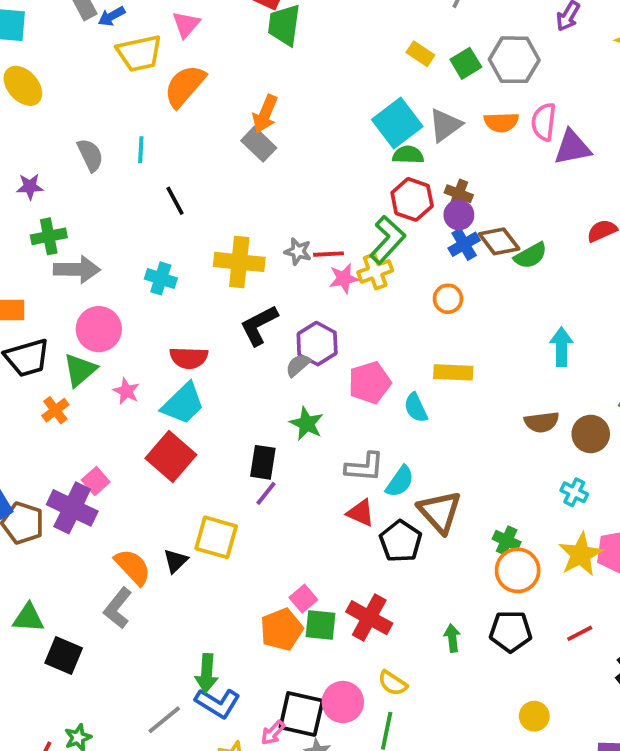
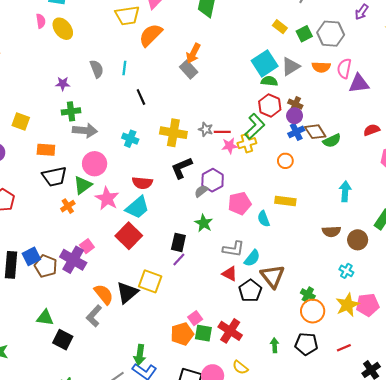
pink star: (126, 391) -> (107, 198), size x1.6
black triangle: (176, 561) -> (127, 293), size x1.6

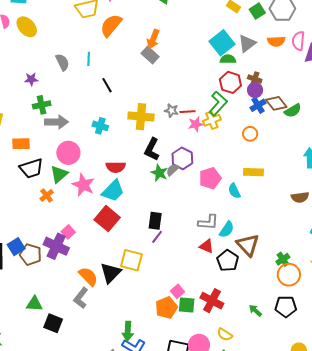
black L-shape: (182, 168) -> (152, 149), turned -35
green star: (204, 223) -> (159, 173), moved
green cross: (308, 294) -> (283, 259), turned 32
green arrow: (274, 345) -> (255, 311), turned -40

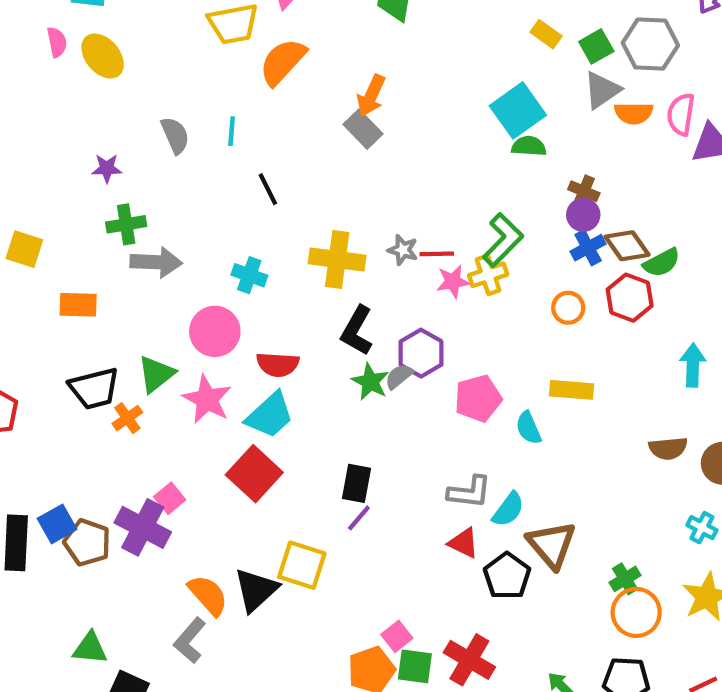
gray triangle: (247, 43) -> (602, 90), moved
red hexagon: (230, 82) -> (630, 298), moved
pink circle: (68, 153) -> (215, 331), moved
black trapezoid: (31, 168) -> (94, 388), moved

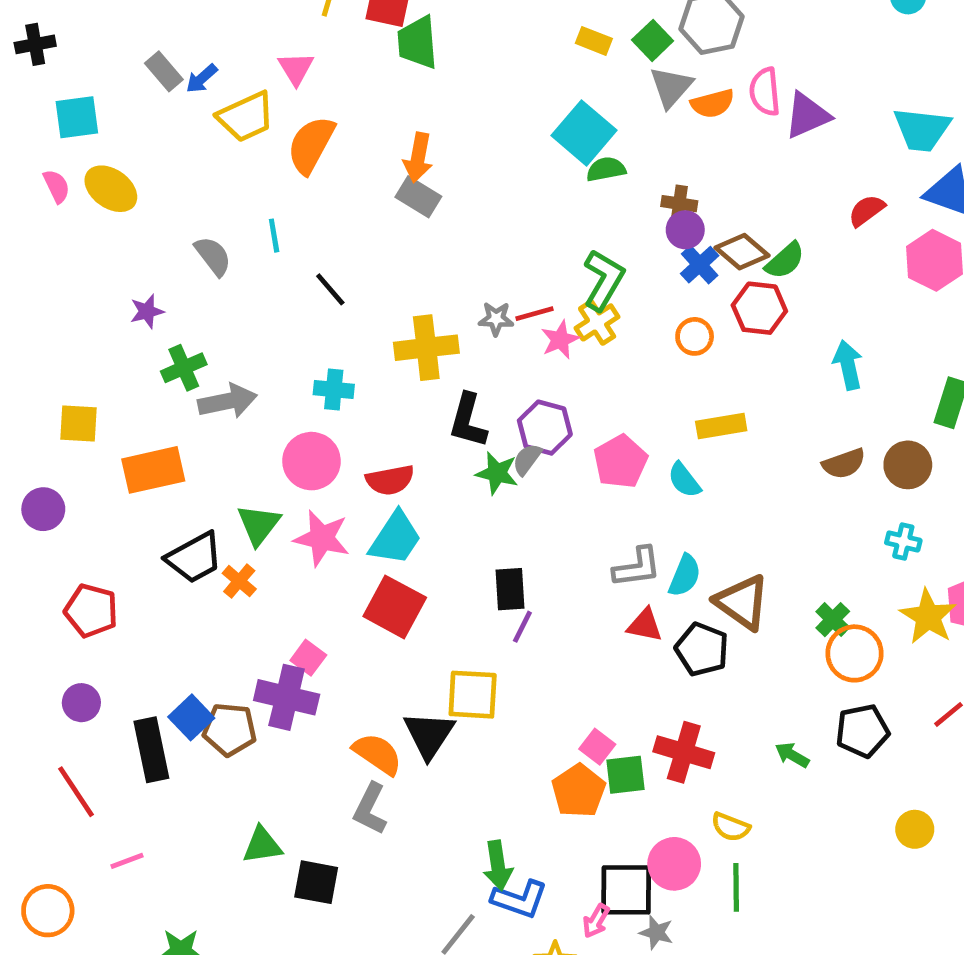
orange rectangle: (78, 305) -> (153, 470), size x1.4

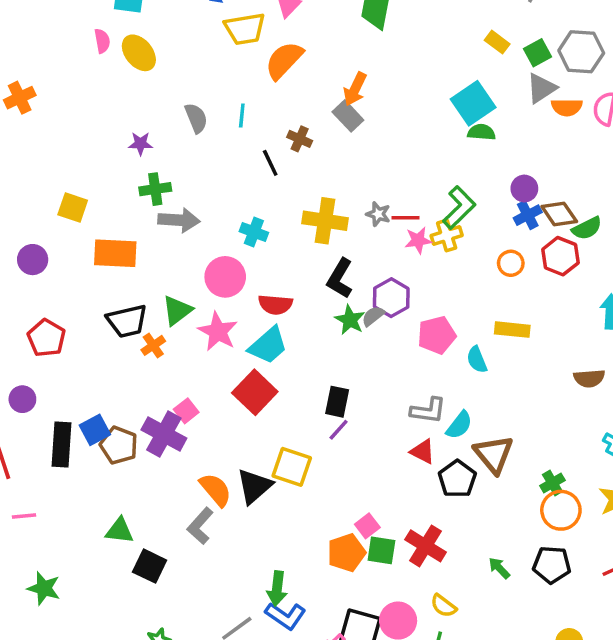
brown cross: (679, 204) -> (300, 139), moved

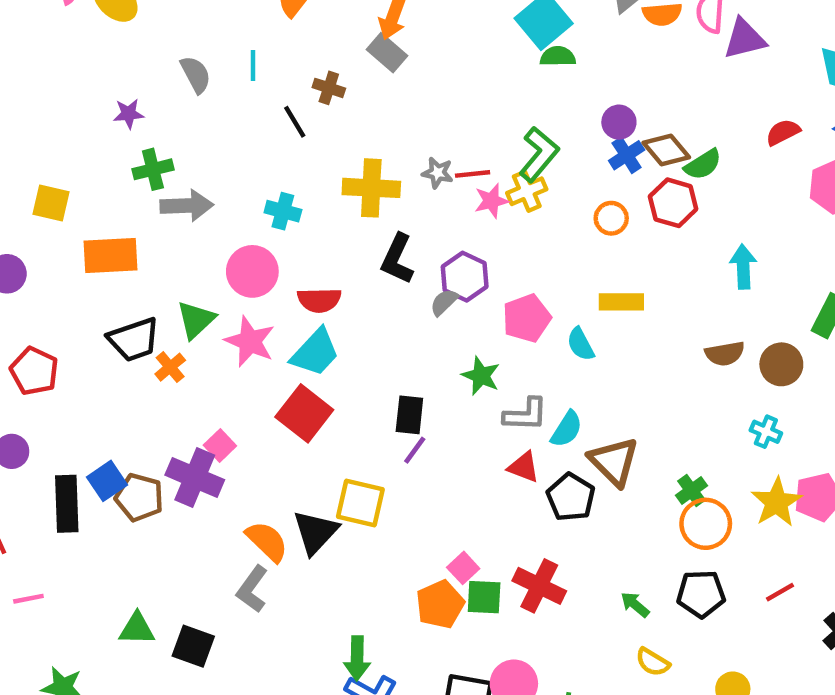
green star: (350, 320) -> (481, 376), moved
green triangle: (120, 531) -> (137, 629), moved
yellow semicircle: (444, 606) -> (653, 662), moved

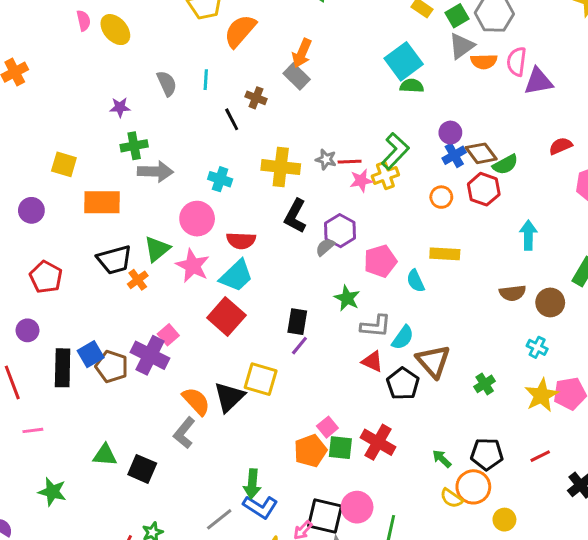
orange circle: (706, 524) -> (473, 487), moved

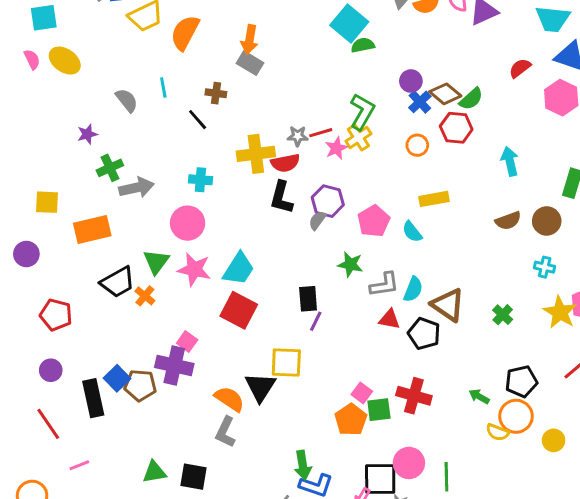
red semicircle: (241, 241) -> (285, 163), moved

